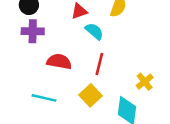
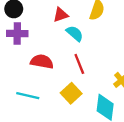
red line: (99, 64) -> (79, 64), turned -36

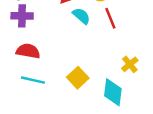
red semicircle: (42, 62) -> (28, 51), moved
red line: (79, 64) -> (110, 18), moved

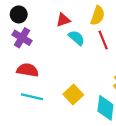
purple cross: (22, 16) -> (22, 38), turned 30

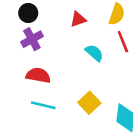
purple cross: (22, 38) -> (32, 39), turned 30
cyan semicircle: (77, 38) -> (94, 53), moved

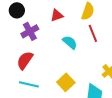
purple cross: (32, 39) -> (30, 31), moved
red semicircle: (38, 75) -> (25, 60), turned -66

